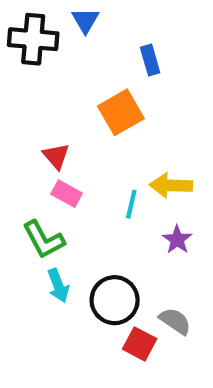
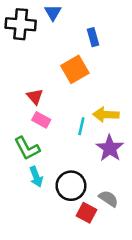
purple star: (177, 240) -> (110, 148), size x1.5

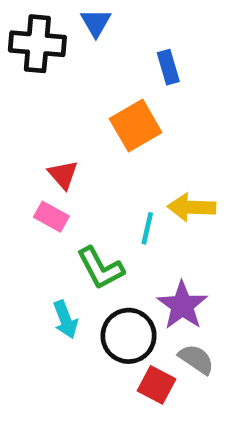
pink rectangle: (41, 120) -> (51, 217), moved
green L-shape: (27, 148) -> (100, 268), moved
purple star: (110, 148) -> (182, 305), moved

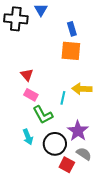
orange square: (136, 126) -> (71, 51), moved, turned 35
pink rectangle: (51, 217) -> (31, 95), moved

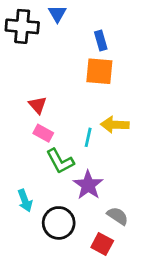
purple star: (78, 131) -> (88, 185), moved
cyan arrow: (28, 137) -> (25, 200), moved
black circle: (55, 144) -> (59, 223), moved
red square: (67, 165) -> (102, 244), moved

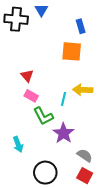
blue rectangle: (101, 40) -> (81, 26), moved
black circle: (59, 223) -> (45, 173), moved
red square: (102, 244) -> (85, 176), moved

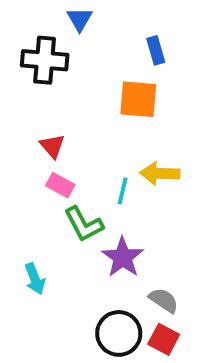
black cross: (16, 19) -> (45, 60), moved
black circle: (45, 173) -> (119, 333), moved

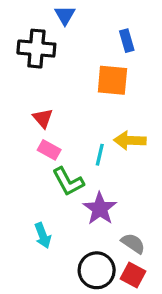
cyan arrow: (35, 279) -> (43, 235), moved

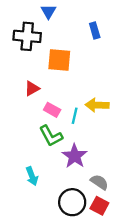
orange square: (112, 80) -> (59, 60), moved
red triangle: (43, 118) -> (32, 89), turned 42
pink rectangle: (49, 150) -> (52, 110), moved

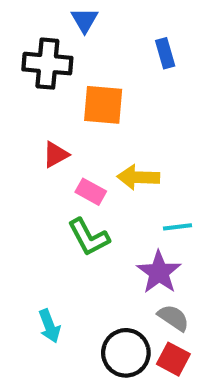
yellow arrow: (97, 105) -> (138, 177), moved
cyan line: (75, 116) -> (178, 227), moved, turned 70
purple star: (75, 156) -> (159, 272), moved
cyan arrow: (32, 176) -> (49, 326), moved

